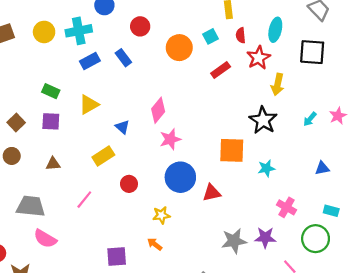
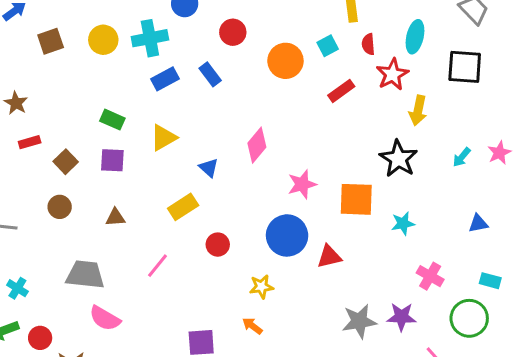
pink star: (170, 139) -> (302, 184), moved

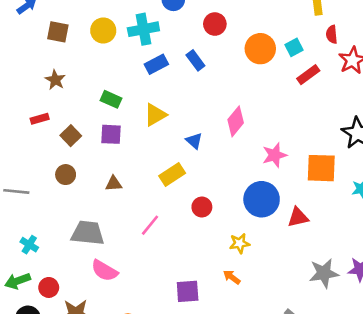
brown square: (51, 41) -> (58, 32), turned 30
cyan square: (328, 46) -> (294, 47), moved
brown star: (16, 103) -> (55, 80), moved

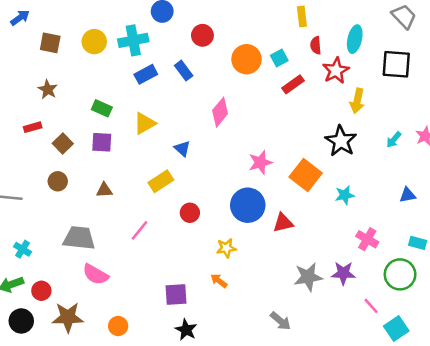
pink diamond: (236, 121) -> (220, 112), moved
orange square: (321, 168) -> (306, 175), turned 36

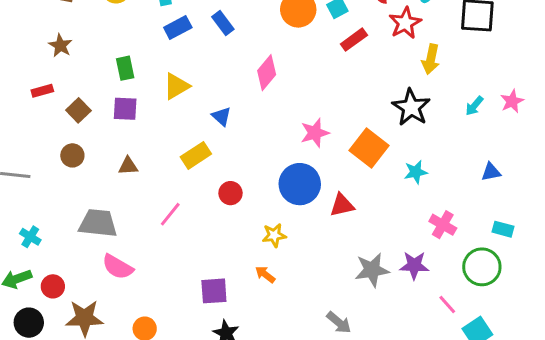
green rectangle: (102, 108) -> (125, 68), turned 54

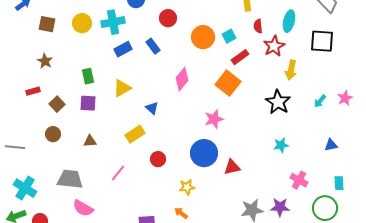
orange square: (369, 148) -> (228, 83), moved
cyan rectangle: (503, 229) -> (339, 183), turned 72
cyan cross: (30, 237) -> (25, 188), size x1.6

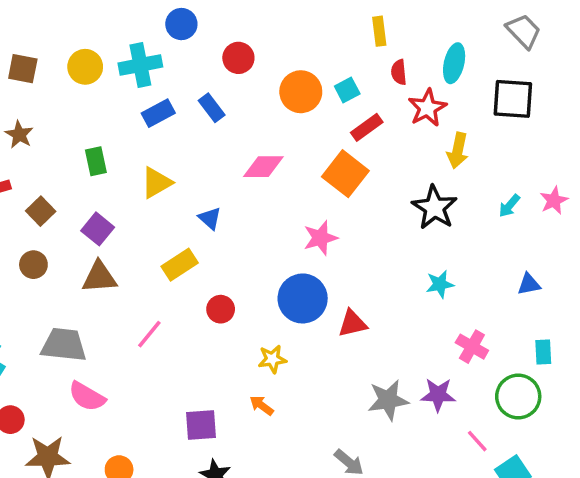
pink diamond: (182, 79) -> (263, 167), turned 50
purple square: (88, 103) -> (98, 229), moved, turned 36
brown triangle: (90, 141) -> (99, 277), size x1.5

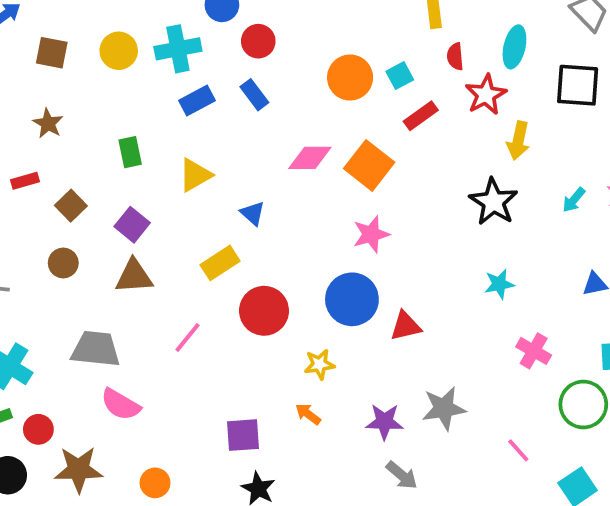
red circle: (238, 58) -> (258, 41), moved
orange square: (345, 174) -> (369, 165), moved
red circle: (221, 309) -> (264, 311), size x1.6
purple star: (438, 395) -> (384, 422), moved
pink line: (477, 441) -> (518, 450), moved

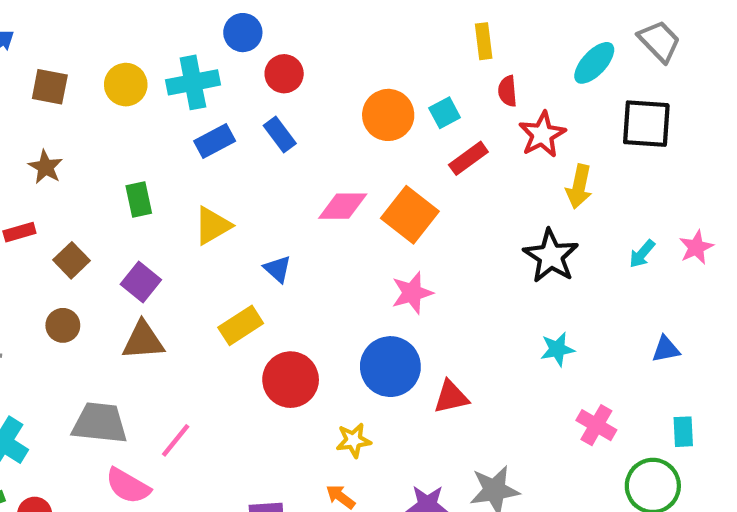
cyan ellipse: (514, 47) -> (594, 63), moved, turned 30
pink line: (188, 338) -> (176, 440), moved

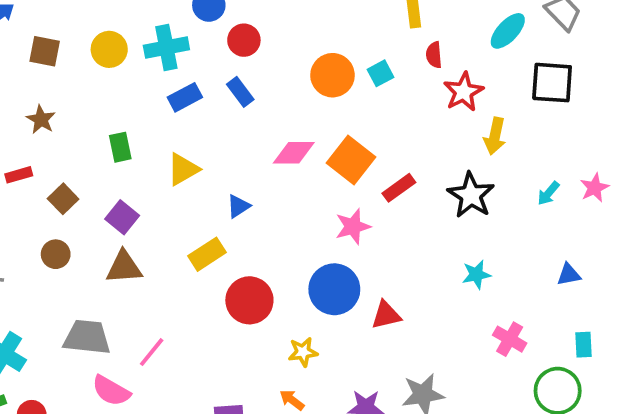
red rectangle: (468, 158) -> (399, 188), moved
blue triangle: (278, 269) -> (238, 206), turned 45

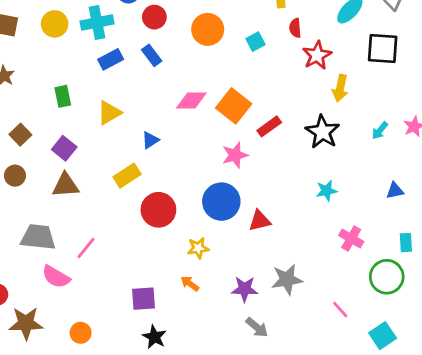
orange circle: (332, 75) -> (208, 29), moved

